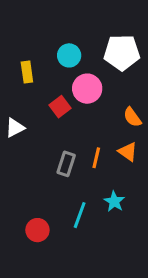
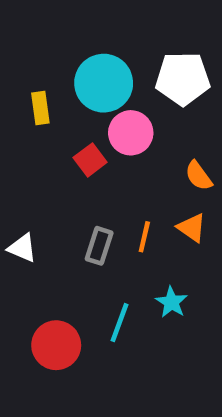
cyan circle: (69, 55) -> (104, 83), size x1.6
white triangle: (15, 128) -> (22, 248), moved, turned 50
red circle: (37, 230) -> (56, 345), size x1.4

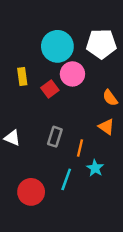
yellow rectangle: (40, 108) -> (22, 76), moved
orange line: (144, 237) -> (80, 148), moved

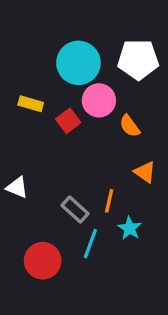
yellow rectangle: (22, 76) -> (31, 104), turned -66
orange semicircle: (110, 98) -> (130, 126), moved
gray rectangle: (55, 137) -> (75, 210), moved, turned -66

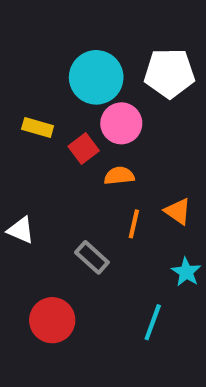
orange semicircle: (130, 126) -> (119, 176), moved, turned 120
orange line: (109, 201) -> (134, 224), moved
cyan star: (130, 228) -> (186, 272), moved
cyan line: (90, 244) -> (153, 322), moved

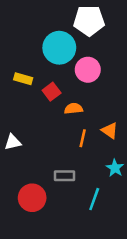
white pentagon: (169, 73) -> (89, 21), moved
pink circle: (121, 123) -> (88, 70), moved
white triangle: (21, 230) -> (13, 142), turned -36
gray rectangle: (92, 257) -> (64, 176), moved, turned -42

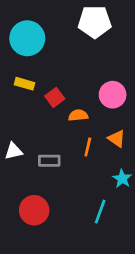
cyan circle: (59, 48) -> (27, 38), moved
pink circle: (88, 70) -> (113, 95), moved
gray rectangle: (64, 176) -> (49, 161), moved

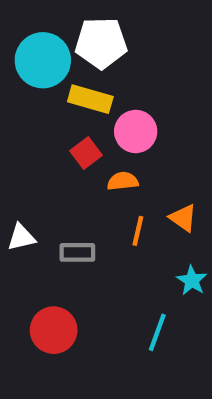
white pentagon: (95, 22) -> (101, 43), moved
yellow rectangle: (25, 84) -> (90, 99), moved, size x1.4
pink circle: (113, 95) -> (136, 131), moved

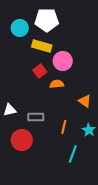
cyan circle: (43, 60) -> (20, 28), size x0.7
orange line: (138, 231) -> (64, 127), moved
red circle: (54, 330) -> (22, 140), moved

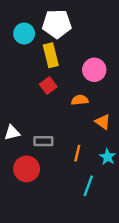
yellow rectangle: (42, 46) -> (51, 55), turned 60
pink circle: (63, 61) -> (94, 70), moved
orange semicircle: (57, 84) -> (80, 100), moved

